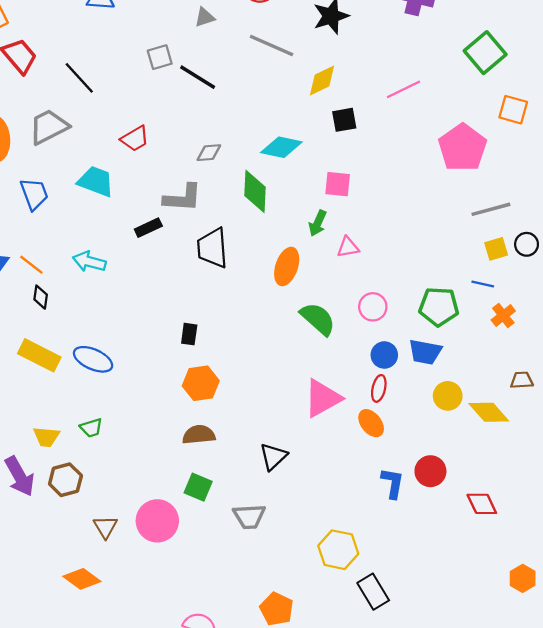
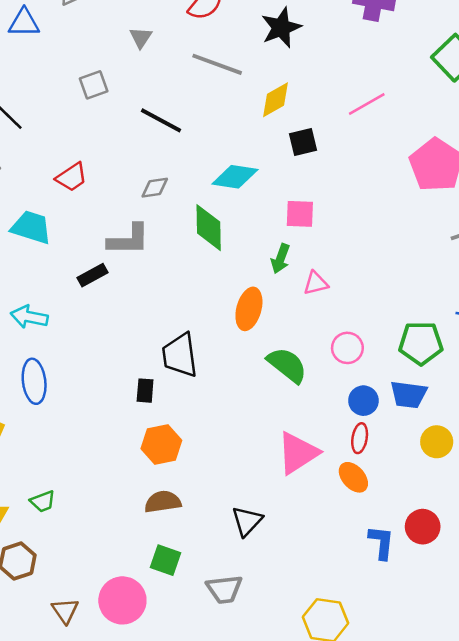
gray triangle: (205, 17) -> (141, 38), turned -35
black line: (198, 77) -> (161, 120), moved
black trapezoid: (212, 248) -> (180, 355), moved
blue ellipse: (93, 359) -> (34, 381), moved, turned 63

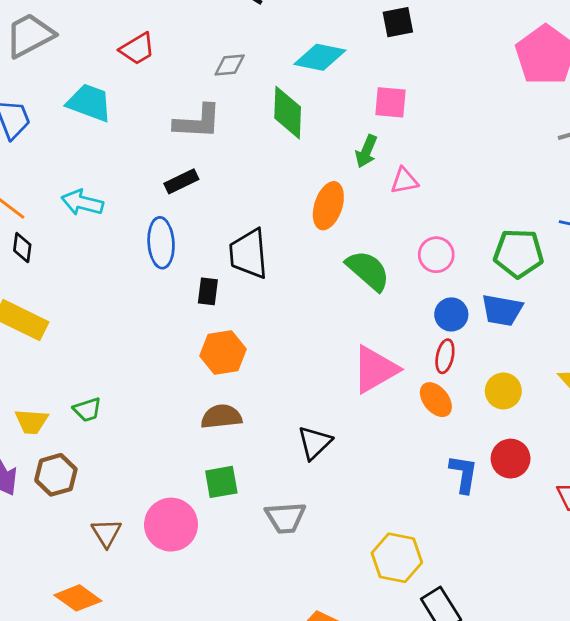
black rectangle: (92, 275) -> (181, 181), moved
blue ellipse: (34, 381) -> (161, 243), moved
yellow circle: (437, 442) -> (503, 391), moved
green square: (165, 560) -> (221, 482), turned -32

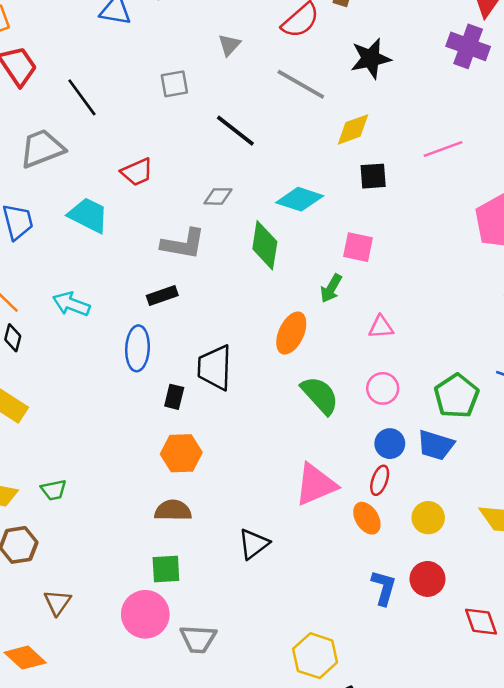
pink triangle: (404, 181) -> (381, 327), moved
green pentagon: (518, 253) -> (457, 396), turned 30
gray trapezoid: (285, 518) -> (198, 639), moved
pink circle: (171, 525) -> (145, 614), moved

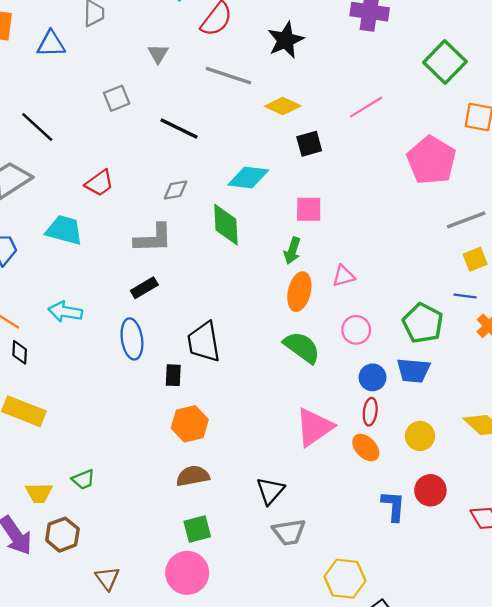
yellow diamond: (353, 129) -> (283, 106), turned 56
orange ellipse: (291, 333) -> (299, 292), moved
gray trapezoid: (198, 639) -> (289, 532), moved

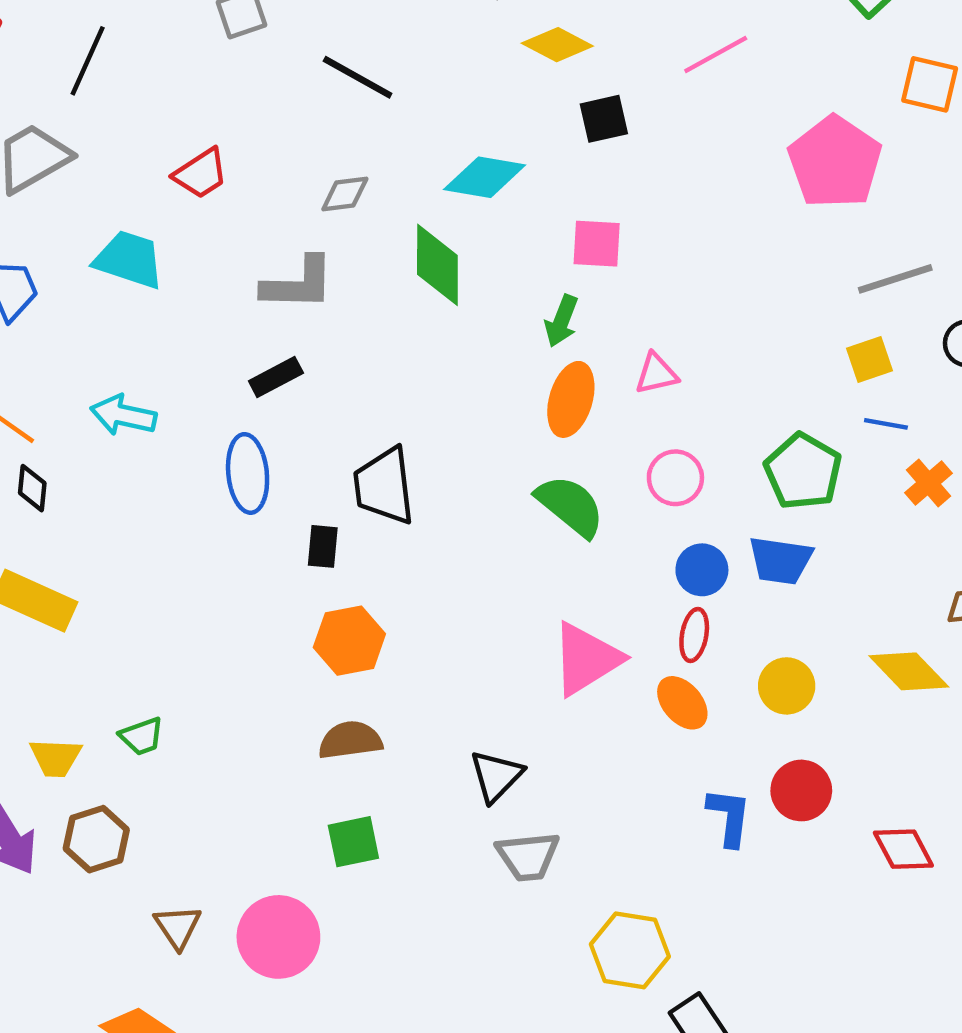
black line: (37, 127) -> (88, 61), turned 69
yellow square: (475, 259) -> (869, 359), moved
pink circle: (187, 573) -> (278, 937), moved

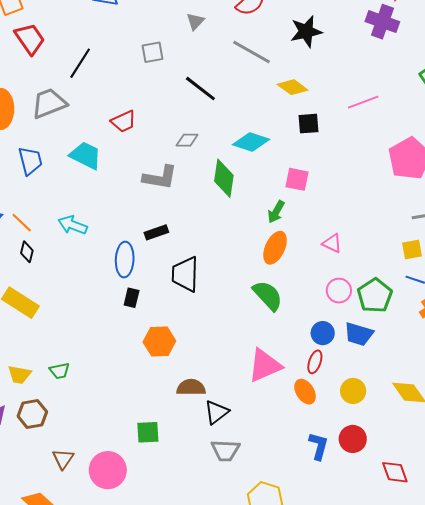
pink triangle: (656, 374) -> (332, 243), moved, turned 30
black rectangle: (276, 377) -> (156, 232), moved
pink circle: (675, 478) -> (339, 291), moved
black rectangle: (323, 546) -> (132, 298), moved
brown semicircle: (350, 740) -> (191, 387), moved

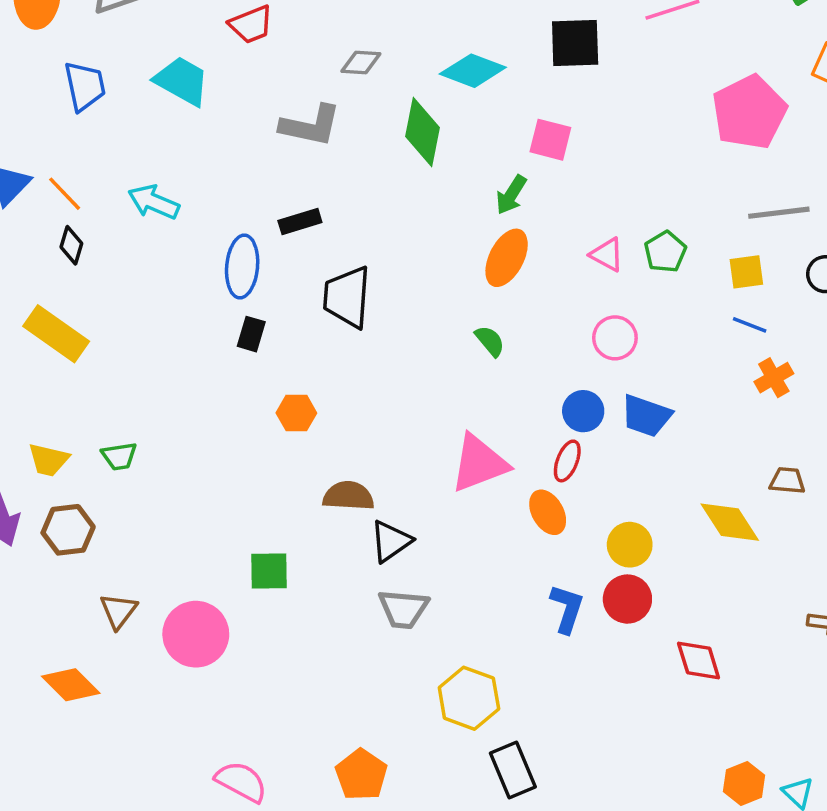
black square: (309, 124) -> (575, 43), size x1.4
green semicircle: (268, 296) -> (490, 341), size x0.6
green pentagon: (375, 296) -> (665, 252), moved, size x0.7
orange hexagon: (159, 342) -> (296, 413), size x0.7
yellow circle: (353, 391) -> (630, 545), moved

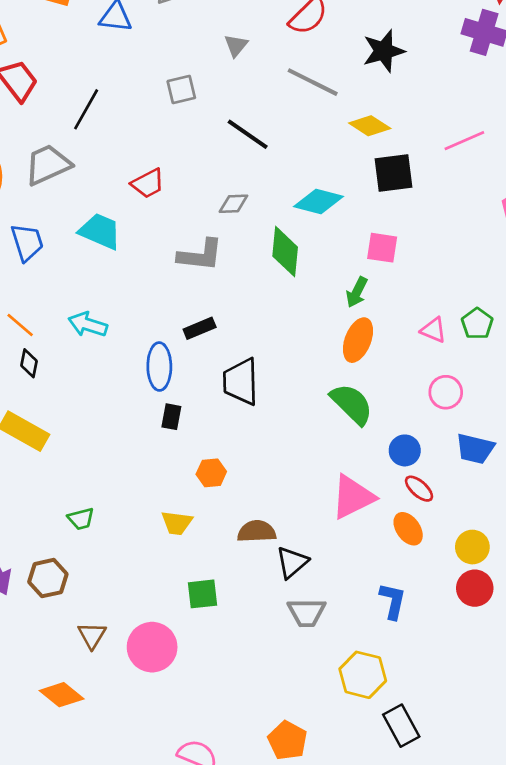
green semicircle: (490, 341) -> (352, 404), size x1.8
blue circle: (583, 411) -> (405, 450), moved
yellow trapezoid: (49, 460) -> (177, 523), moved
red ellipse: (567, 461) -> (419, 489), turned -64
blue L-shape: (567, 609) -> (393, 601), moved

